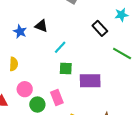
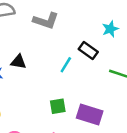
cyan line: (60, 47) -> (66, 65), moved
purple rectangle: (90, 81) -> (90, 115), turned 30

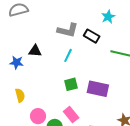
gray L-shape: (46, 21) -> (68, 30), moved
cyan line: (66, 65) -> (68, 55), moved

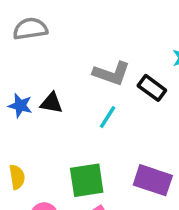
blue star: (17, 63) -> (20, 106), moved
green square: (71, 84) -> (87, 180), moved, size x1.5

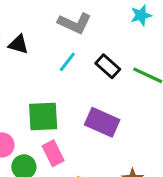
black rectangle: (152, 88) -> (108, 66), moved

